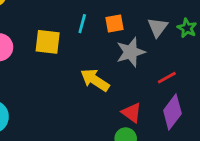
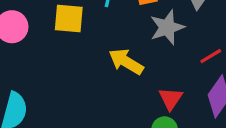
red triangle: (132, 113) -> (171, 99), turned 30

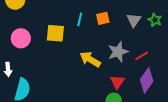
gray star: (167, 27) -> (118, 52), moved

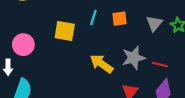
pink circle: (21, 38) -> (23, 45), moved
red line: (142, 56) -> (160, 65), turned 40

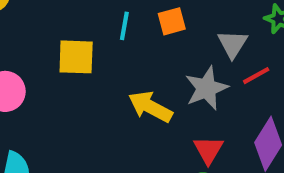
gray triangle: (154, 23) -> (233, 44), moved
red line: (160, 65) -> (256, 76), moved, turned -35

